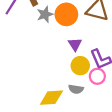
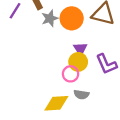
yellow circle: (80, 66) -> (78, 62), moved
pink circle: (97, 76) -> (71, 74), moved

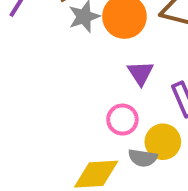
yellow circle: (78, 62) -> (163, 142), moved

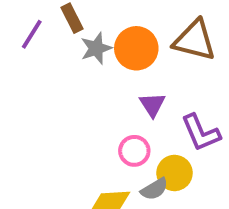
gray semicircle: (143, 158) -> (154, 189), turned -40

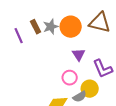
brown rectangle: (72, 18) -> (36, 27), moved
purple line: (32, 34) -> (19, 36), moved, turned -56

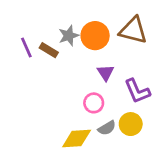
brown rectangle: (36, 27) -> (49, 50), moved, turned -32
yellow circle: (90, 89) -> (131, 124), moved

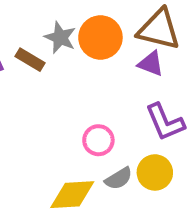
gray star: (69, 36) -> (60, 37), turned -30
purple triangle: (106, 73) -> (151, 64), moved, turned -36

